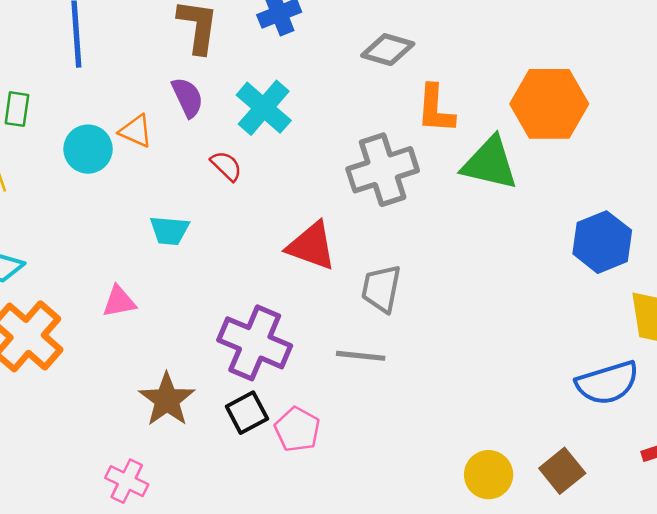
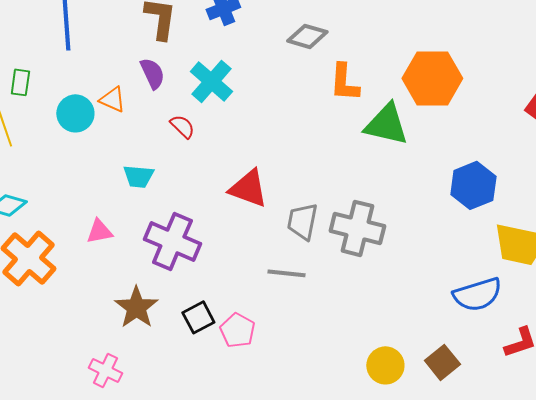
gray cross: (383, 170) -> (357, 228), moved, turned 32
purple cross: (255, 343) -> (172, 241), moved

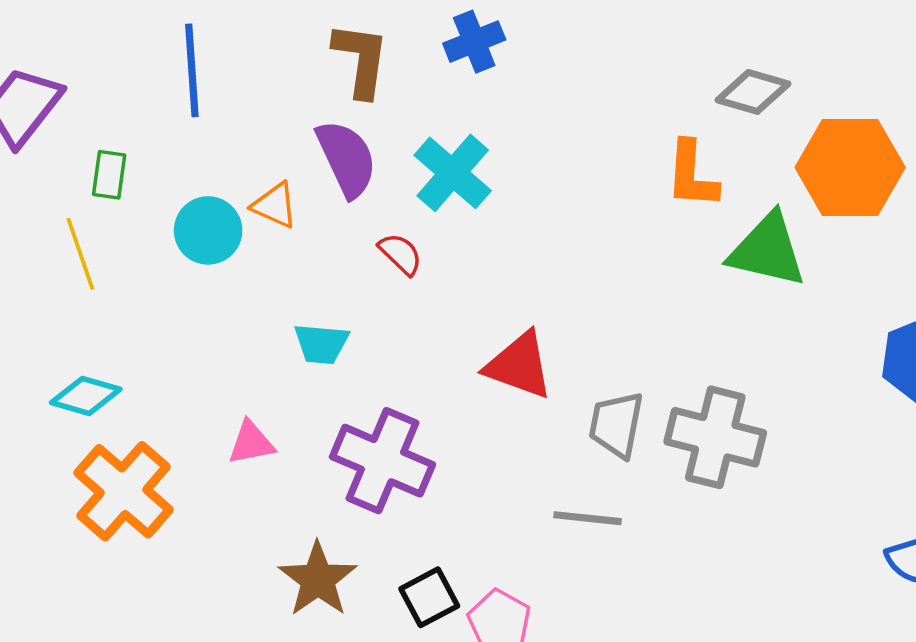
gray diamond: (307, 36) -> (753, 92), moved
purple semicircle: (152, 73) -> (347, 159), size x1.4

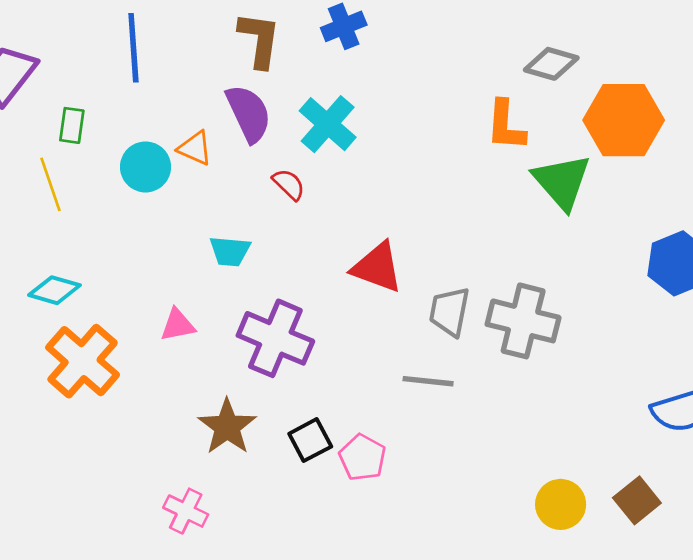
green triangle: (767, 250) -> (562, 182), turned 36

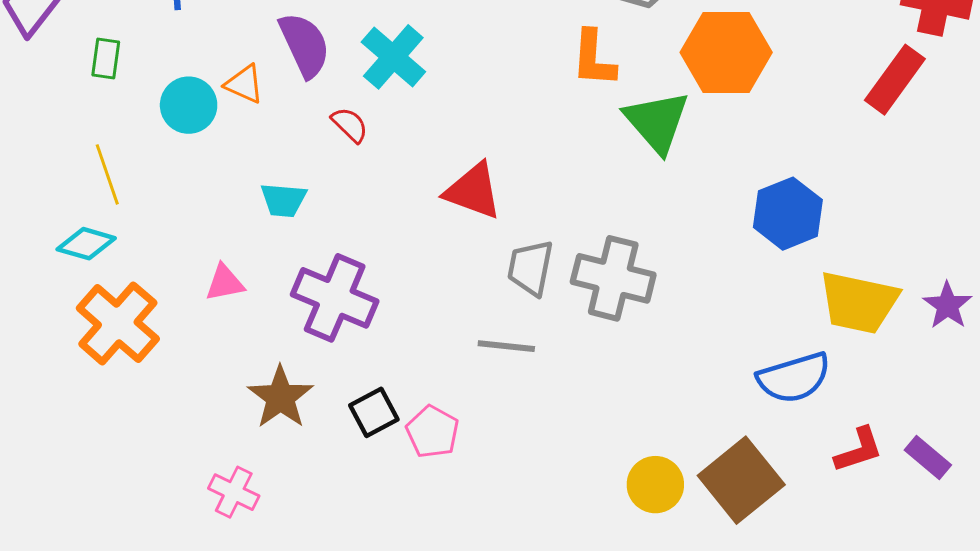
yellow line: (50, 184) -> (107, 174), moved
red triangle: (377, 267) -> (473, 191), moved
brown square: (637, 500) -> (741, 480), size x1.6

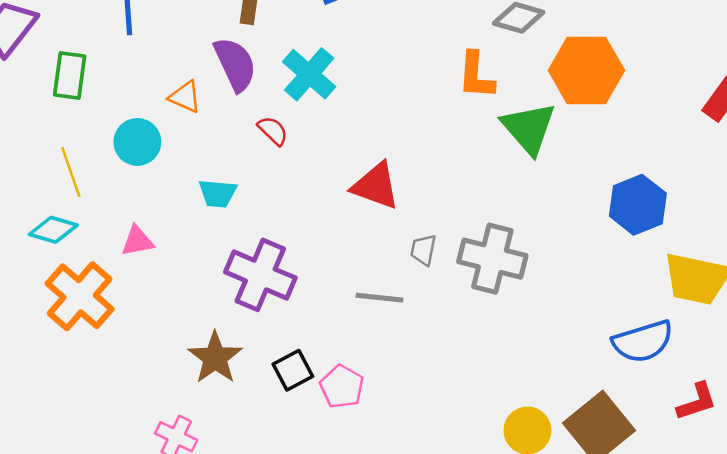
green rectangle: (106, 58) -> (70, 75), size x1.4
cyan circle: (189, 105) -> (137, 142), moved
gray trapezoid: (530, 268) -> (423, 250), size x0.7
pink triangle: (225, 283) -> (137, 241), moved
gray line: (506, 346) -> (379, 298), moved

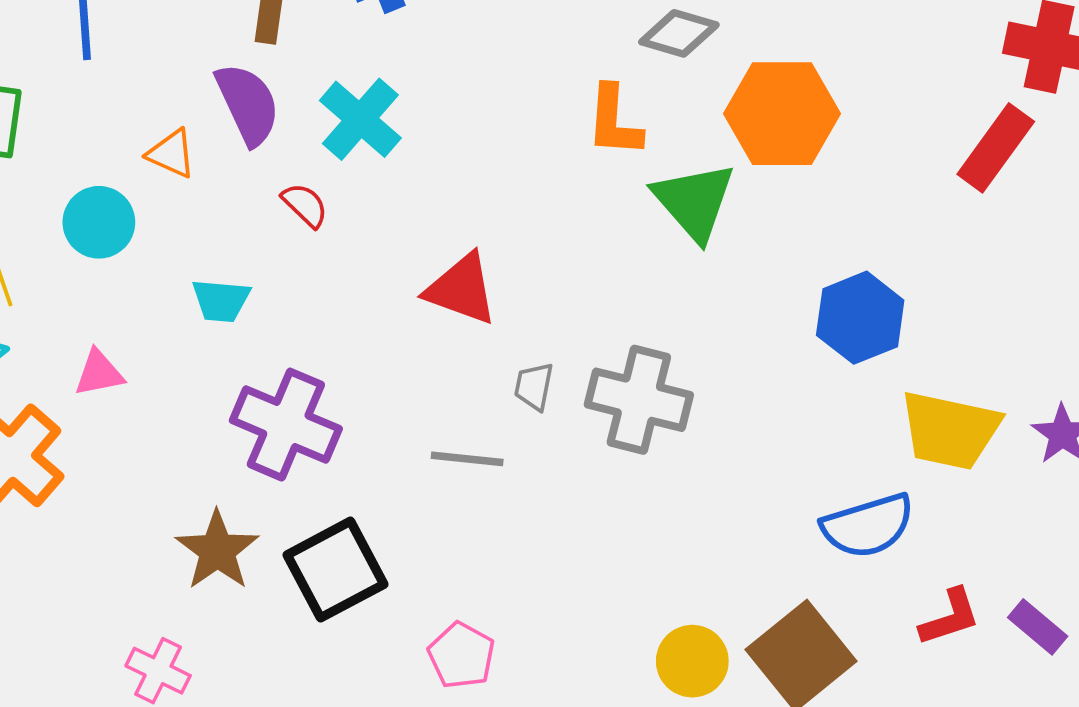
black square: (293, 370) -> (335, 570), size x1.6
pink pentagon: (342, 387) -> (461, 655), moved

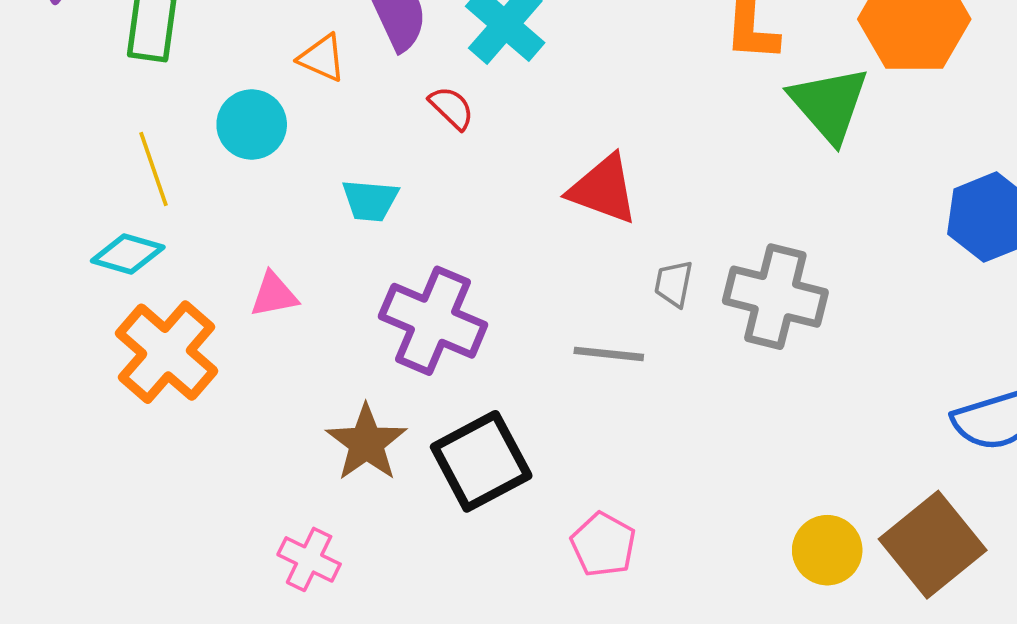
pink triangle: (99, 373) -> (274, 295), moved

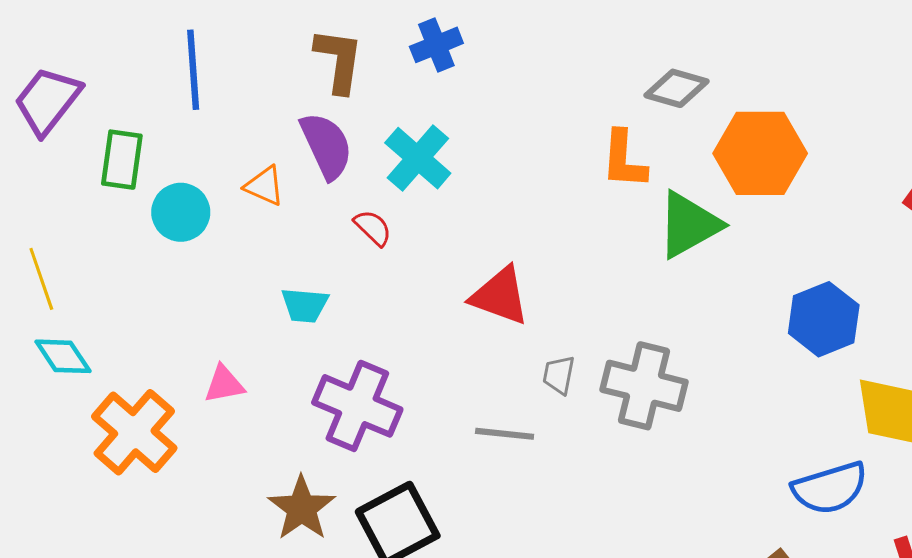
green triangle: (829, 104) -> (689, 225), turned 42
cyan circle: (252, 125) -> (181, 212), moved
yellow line: (154, 169) -> (41, 279), moved
cyan diamond: (128, 254) -> (63, 356), moved, turned 40

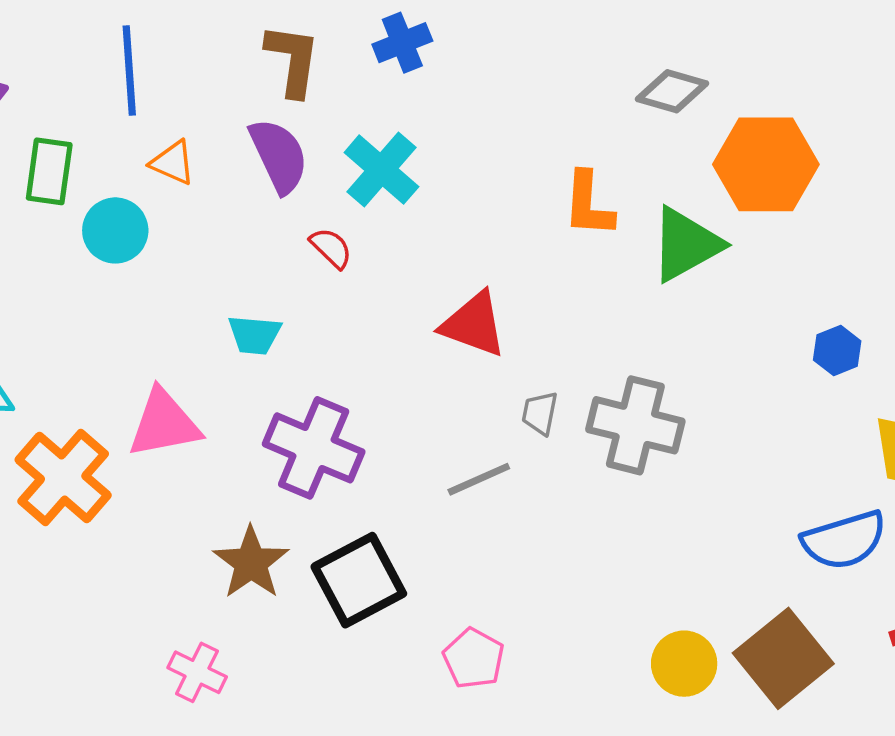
orange L-shape: (624, 160) -> (588, 204), moved
orange triangle: (264, 186) -> (173, 163), moved
blue hexagon: (824, 319) -> (837, 351), size x0.6
pink triangle: (224, 384) -> (164, 424), size x1.6
gray line: (505, 434) -> (479, 479), turned -30

